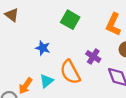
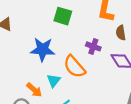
blue star: (43, 48) -> (43, 49), size x1.6
orange arrow: (25, 86) -> (34, 90), turned -70

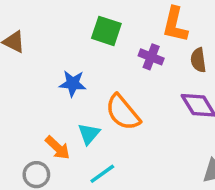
purple cross: (93, 46) -> (151, 57), moved
blue star: (43, 49) -> (73, 84), size x0.7

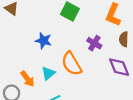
purple cross: (151, 57) -> (94, 43), moved

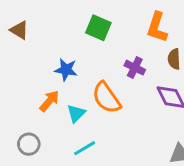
orange arrow: (27, 79) -> (49, 101), moved, turned -98

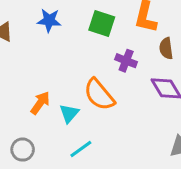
green square: (98, 28) -> (102, 24), moved
blue star: (66, 70) -> (49, 20), moved

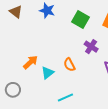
orange semicircle: (99, 95) -> (69, 65), size x0.6
cyan line: (81, 149) -> (65, 97), moved

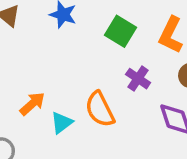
orange semicircle: (69, 65) -> (100, 109), size x1.5

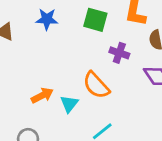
orange arrow: (32, 104) -> (42, 95), turned 30

